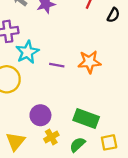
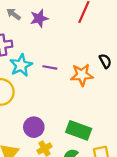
black semicircle: (113, 15) -> (105, 61), moved, turned -56
purple line: (57, 65) -> (50, 67), moved

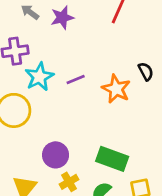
purple line: (50, 67) -> (76, 79), turned -32
orange star: (82, 75) -> (116, 89), turned 30

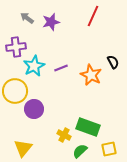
purple circle: (56, 155) -> (34, 109), moved
yellow cross: (69, 182) -> (64, 135), moved, turned -32

